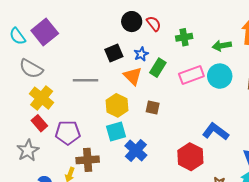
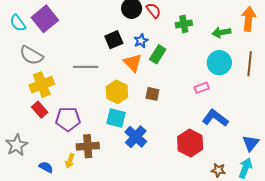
pink rectangle: (191, 75) -> (202, 88), moved, size x0.6
yellow cross: (42, 98) -> (42, 85), turned 30
cyan square: (116, 132) -> (116, 118), turned 30
gray star: (28, 150) -> (17, 145), moved

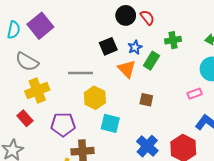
cyan semicircle: (18, 23) -> (14, 30), turned -132
green cross: (184, 24) -> (173, 40), moved
yellow hexagon: (117, 92) -> (95, 98), moved
red rectangle: (40, 110) -> (25, 118), moved
blue cross: (136, 137) -> (147, 146), moved

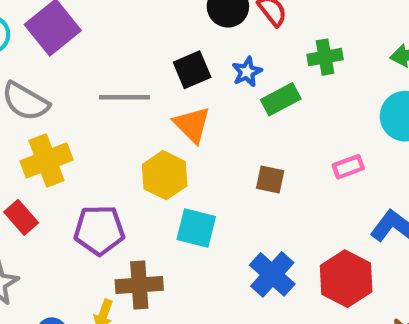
green rectangle: (151, 61) -> (281, 99), turned 30
orange triangle: (127, 69) -> (192, 125), moved
gray line: (80, 73) -> (125, 97), moved
pink rectangle: (195, 94) -> (348, 167), moved

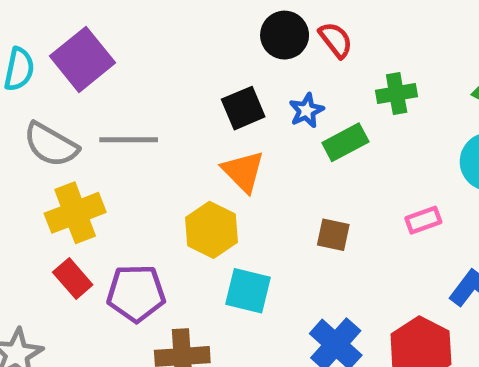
gray line: (125, 97) -> (129, 140), moved
red rectangle: (21, 217) -> (73, 279), moved

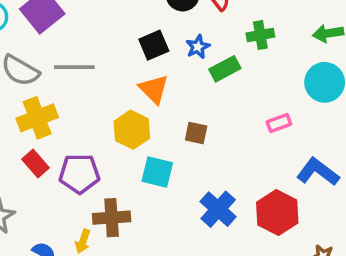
brown square: (333, 235) -> (196, 133), moved

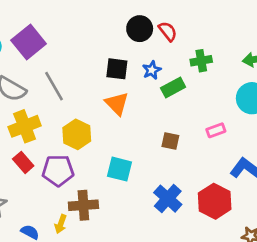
black square: (154, 45) -> (117, 69), turned 30
gray line: (74, 67) -> (54, 86), turned 60
yellow hexagon: (132, 130) -> (77, 134), moved
brown square: (196, 133) -> (170, 141), moved

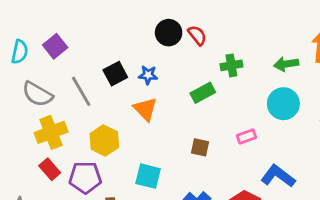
purple square: (29, 42) -> (55, 46), size x0.7
black square: (117, 69) -> (115, 74), moved, turned -35
blue star: (152, 70) -> (148, 75), moved, turned 30

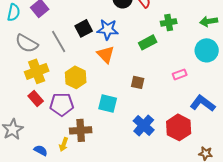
blue star: (148, 75) -> (108, 29), size x1.5
brown square: (200, 147) -> (138, 82), moved

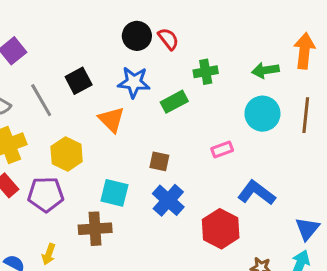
blue star: (108, 29) -> (134, 82), moved
blue cross: (144, 125) -> (168, 200), moved
brown cross: (81, 130) -> (95, 229), moved

